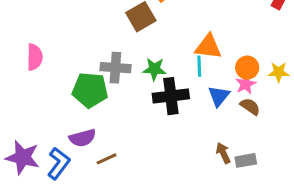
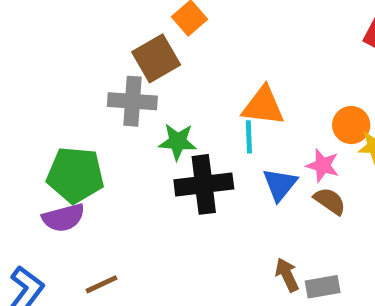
gray cross: (115, 68) -> (132, 101), moved
orange circle: (247, 68) -> (351, 125), moved
pink star: (246, 84) -> (323, 165), turned -30
purple semicircle: (83, 138) -> (63, 218), moved

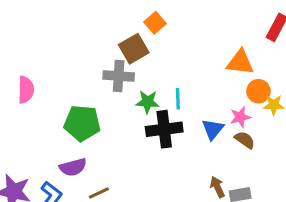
orange triangle: (263, 106) -> (240, 62), moved
cyan line: (249, 137) -> (178, 99), moved
pink star: (323, 165) -> (240, 117), turned -30
purple semicircle: (63, 218) -> (73, 167), moved

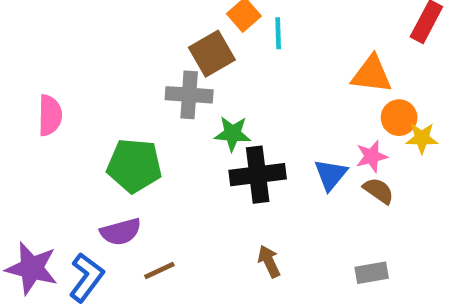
cyan line: (178, 99) -> (278, 33), moved
brown arrow: (217, 187) -> (269, 261), moved

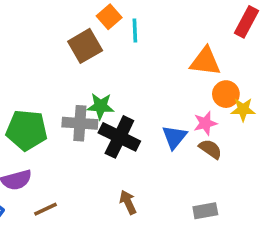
gray cross: (189, 95) -> (80, 123), moved
black cross: (258, 175) -> (119, 137), turned 33

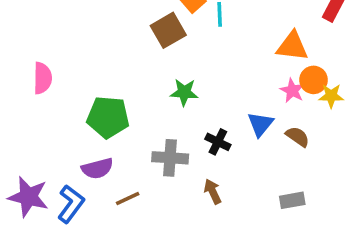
gray cross: (80, 123) -> (170, 158), moved
pink star: (205, 123) -> (292, 91), moved, turned -30
black cross: (119, 137) -> (218, 142), moved, size x0.6

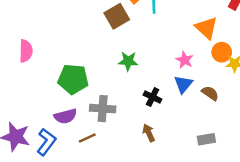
orange triangle: (292, 46) -> (206, 28), turned 35
pink star: (292, 91) -> (185, 60), moved
gray cross: (170, 158) -> (103, 109), moved

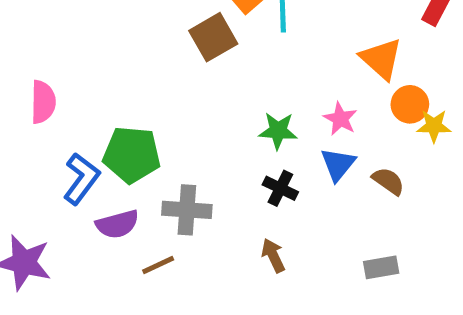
green star: (128, 61) -> (278, 131), moved
blue L-shape: (46, 142) -> (81, 179), moved

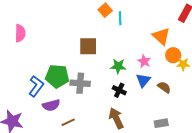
brown square: (213, 37) -> (88, 46), moved, turned 30
pink semicircle: (43, 102) -> (20, 33), moved
gray cross: (187, 210) -> (80, 83), moved
brown arrow: (273, 255) -> (116, 118), size x1.5

